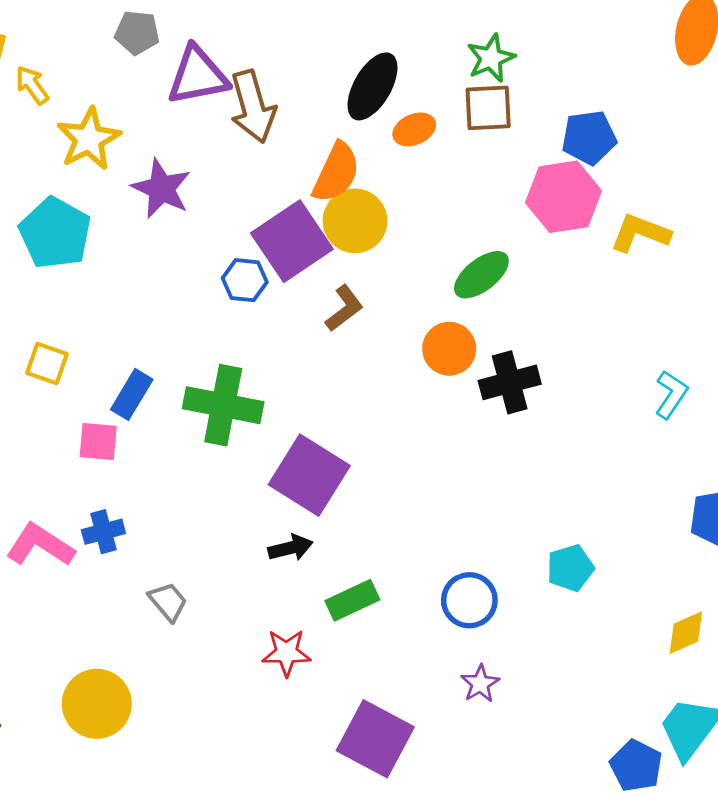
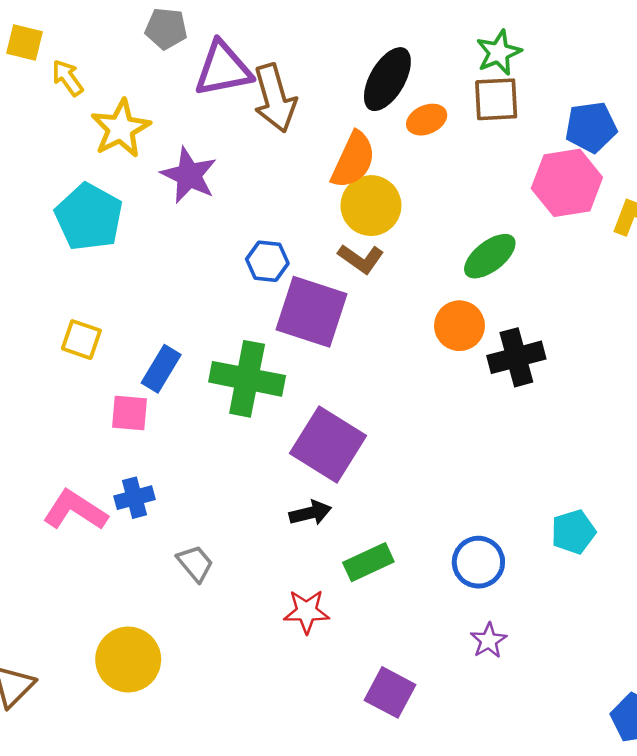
purple square: (292, 241) -> (312, 312), moved, turned -38
brown L-shape: (344, 308) -> (361, 259), moved, turned 72
purple square: (375, 739) -> (390, 692), size x0.7

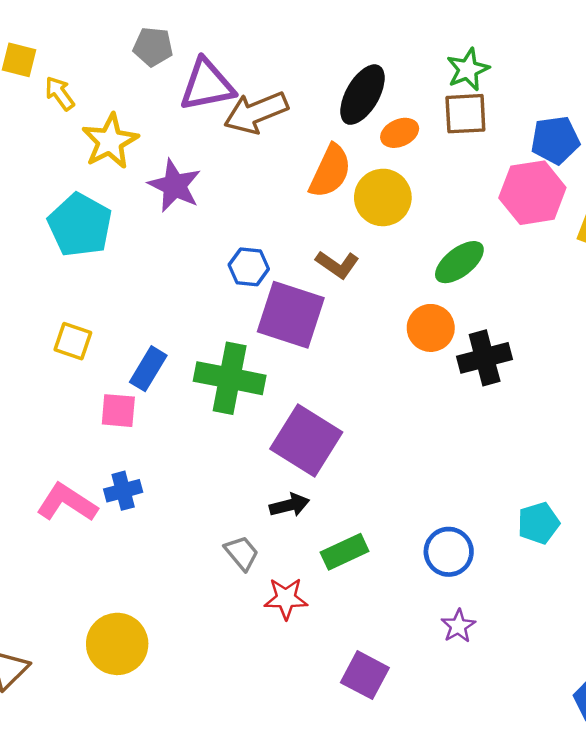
brown arrow: (275, 98) -> (256, 113), turned 84
yellow circle: (371, 206) -> (383, 197), moved
gray trapezoid: (195, 563) -> (242, 553), moved

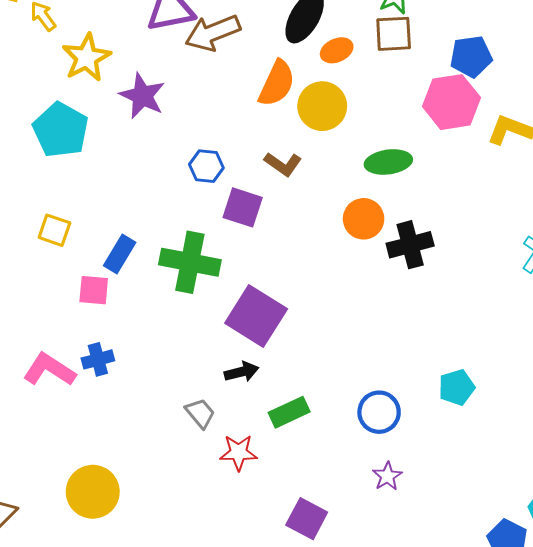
green ellipse: (459, 262) -> (388, 162), turned 30
purple square: (291, 315) -> (243, 207), size x0.7

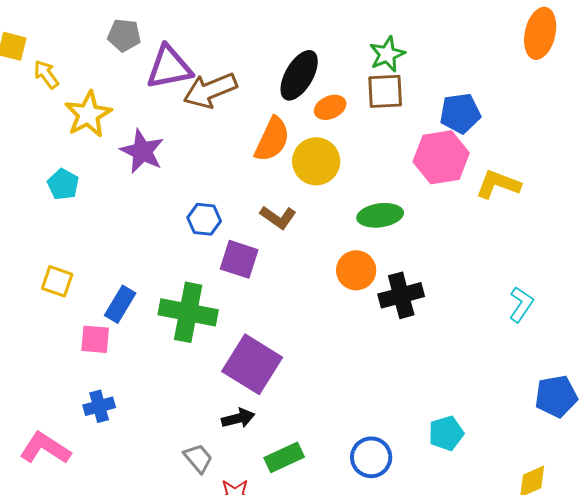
cyan pentagon: (61, 130) -> (63, 184), size x0.6
pink L-shape: (49, 370) -> (45, 448), moved

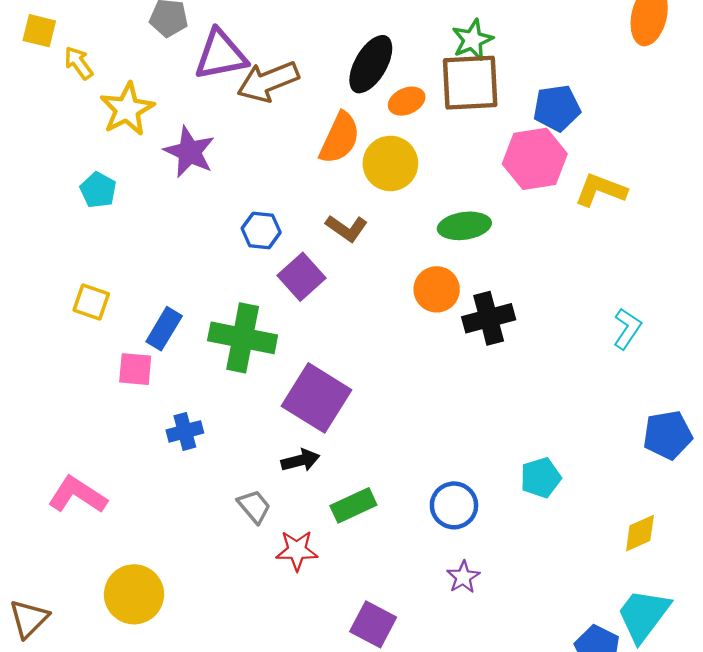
brown square: (385, 91) -> (470, 83), size x1.4
purple square: (239, 259) -> (301, 277), turned 30
blue cross: (99, 406) -> (185, 431), moved

